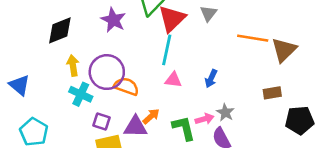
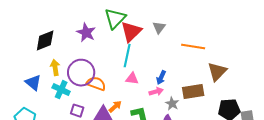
brown triangle: (284, 50) -> (217, 72), moved
blue triangle: (20, 85) -> (33, 83), moved
brown rectangle: (272, 93) -> (193, 92), moved, size x1.5
pink arrow: (205, 119) -> (156, 92), moved

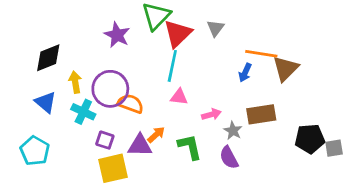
black diamond: (45, 41) -> (48, 58), moved
brown triangle: (217, 72) -> (286, 69), moved
blue arrow: (161, 78) -> (245, 73), moved

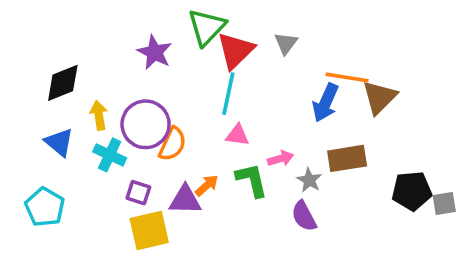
blue arrow: (245, 73) -> (325, 103), size x1.5
orange semicircle: (131, 104) -> (173, 144), turned 95
green L-shape: (190, 147) -> (252, 180), moved

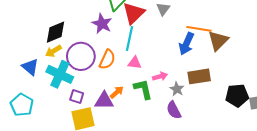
purple star: (155, 52) -> (102, 24), moved
black diamond: (63, 83) -> (56, 32), moved
yellow arrow: (99, 115) -> (53, 51), turned -112
orange semicircle: (173, 144) -> (107, 60), moved
cyan cross: (110, 155) -> (60, 74), size x1.4

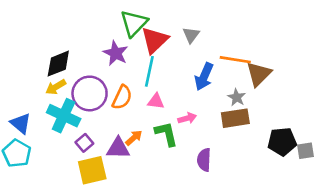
blue arrow: (186, 44) -> (204, 77), moved
blue triangle: (30, 67) -> (21, 123), moved
gray star: (177, 89) -> (237, 97), moved
purple square: (77, 96) -> (84, 143), turned 32
purple semicircle: (174, 110) -> (204, 160), turned 30

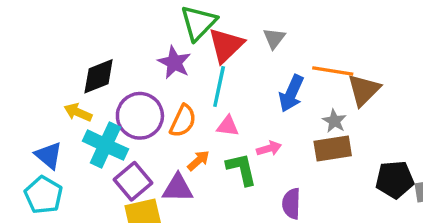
yellow arrow: (56, 87) -> (78, 112), moved, turned 54
orange arrow: (134, 138) -> (198, 161), moved
purple square: (84, 143) -> (133, 181), size x1.5

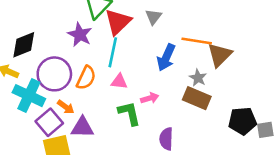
brown rectangle: (333, 148) -> (197, 98), turned 32
orange arrow: (198, 161) -> (66, 107), moved, turned 78

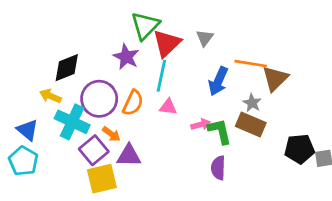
green L-shape: (129, 113) -> (220, 131), moved

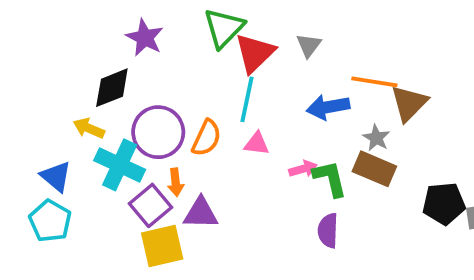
purple star: (126, 57) -> (145, 38), moved
blue arrow: (218, 81) -> (328, 107), turned 56
orange arrow: (111, 134) -> (176, 182), turned 48

